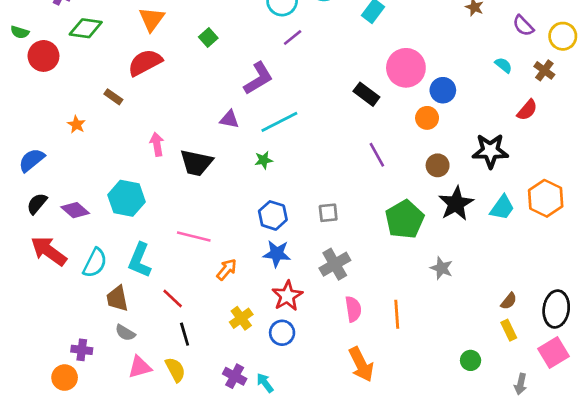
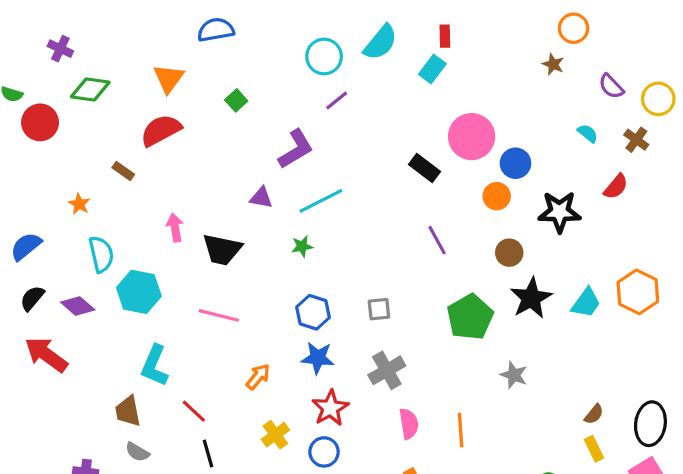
black star: (490, 151) -> (559, 212), moved
pink line: (194, 237) -> (219, 315), moved
cyan semicircle: (95, 263) -> (101, 254), moved, turned -40

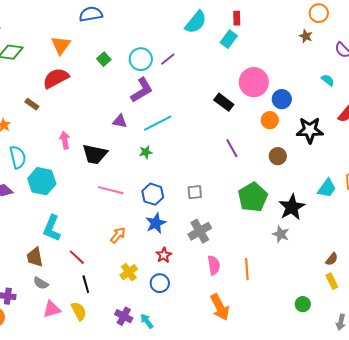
cyan circle: (324, 56) -> (141, 59), moved
black star: (531, 298) -> (292, 207), moved
pink line: (219, 315) -> (111, 190), moved
blue star: (318, 358) -> (156, 223), turned -30
red star: (330, 408) -> (164, 255), size x0.7

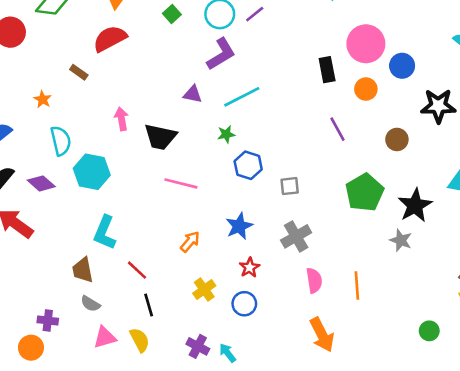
black rectangle: (224, 102) -> (327, 70), turned 42
orange circle: (270, 120) -> (366, 89), moved
blue hexagon: (153, 194) -> (248, 165), moved

